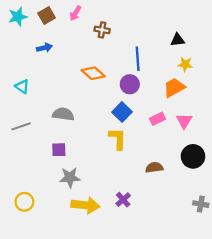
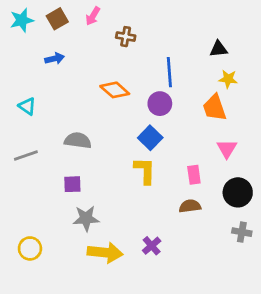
orange trapezoid: (174, 88) -> (214, 108), turned -80
pink rectangle: (158, 119) -> (194, 175), moved, turned -72
gray cross: (201, 204) -> (242, 232), moved

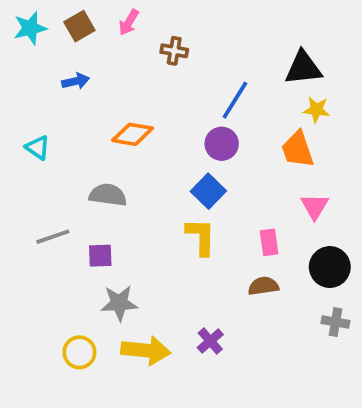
black triangle: (219, 49) -> (303, 68), size x1.5
blue line: (169, 72) -> (235, 100), turned 36
orange diamond: (115, 90) -> (133, 134), moved, turned -32
gray line: (26, 156) -> (53, 237), moved
yellow circle: (30, 248) -> (79, 352), moved

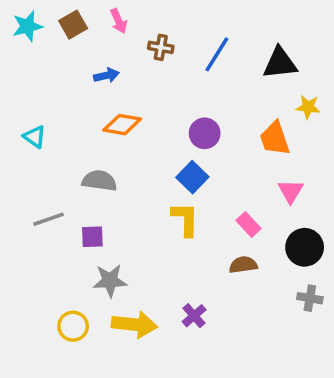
pink arrow: (129, 22) -> (119, 21), turned -55
blue arrow: (76, 81) -> (106, 75), moved
blue line: (235, 100) -> (217, 54), moved
yellow star: (316, 110) -> (308, 107), moved
pink rectangle: (269, 242) -> (248, 224), turned -35

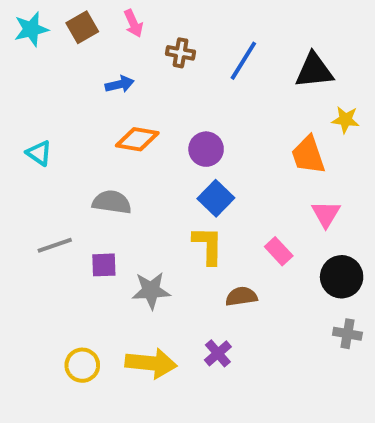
purple circle: (205, 133) -> (206, 149), moved
brown semicircle: (243, 265) -> (241, 296), moved
gray star: (110, 281) -> (151, 291), moved

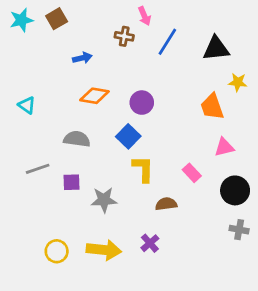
pink arrow: (133, 23) -> (144, 16), moved
blue square: (216, 198) -> (128, 136), moved
pink triangle: (326, 214) -> (224, 147), turned 45

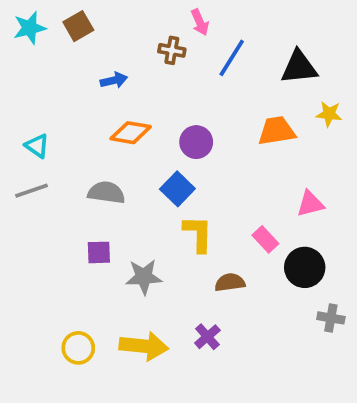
orange trapezoid: (212, 107) -> (277, 131), moved, turned 100
gray line: (38, 169) -> (31, 191), moved
black circle: (235, 190) -> (305, 267), moved

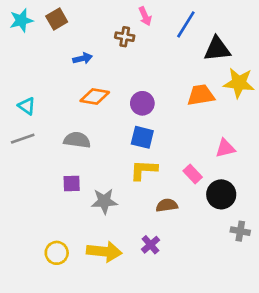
blue line: (232, 58) -> (186, 24), moved
yellow star: (329, 114) -> (239, 83), size x1.6
blue square: (177, 189) -> (142, 137), moved, turned -30
yellow L-shape: (198, 234) -> (144, 170), turned -88

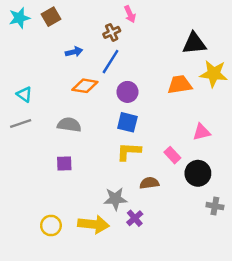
blue line: (186, 24) -> (110, 62), moved
brown cross: (125, 37) -> (112, 32), turned -35
gray star: (104, 201) -> (115, 199), moved

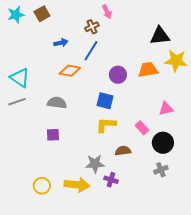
purple circle: (127, 92) -> (118, 75), moved
cyan triangle: (24, 94) -> (20, 78), size x1.5
gray cross: (215, 206) -> (161, 170), moved, turned -32
purple cross: (135, 218) -> (111, 180), turned -32

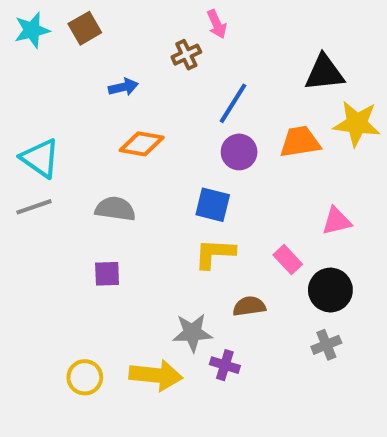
blue line: (91, 51) -> (233, 103), moved

